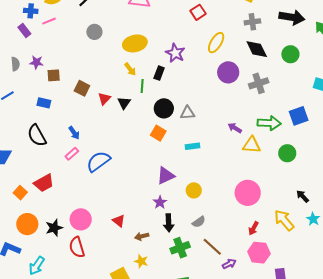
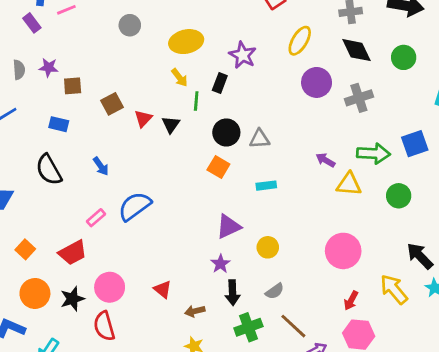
brown square: (82, 88) -> (112, 104), turned 35
pink rectangle: (72, 154) -> (96, 218), moved
red trapezoid: (44, 183) -> (73, 253), moved
black arrow: (303, 196) -> (420, 256), size x1.5

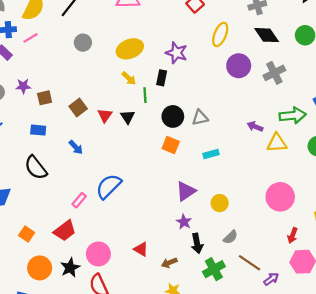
blue arrow: (101, 166) -> (76, 147), moved

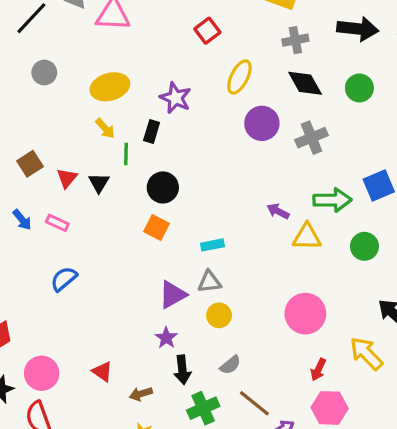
gray triangle: (200, 118) -> (209, 282), moved
blue semicircle: (109, 186) -> (64, 279), size x0.7
pink rectangle: (79, 200) -> (57, 223), moved, turned 70

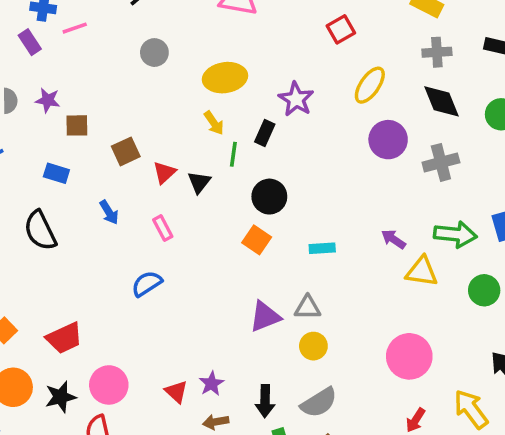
pink rectangle: (57, 223) -> (163, 228), moved, turned 30
cyan rectangle: (213, 245) -> (322, 248), moved
purple star: (166, 338) -> (212, 384), moved
gray semicircle: (230, 365) -> (319, 403), size x1.5

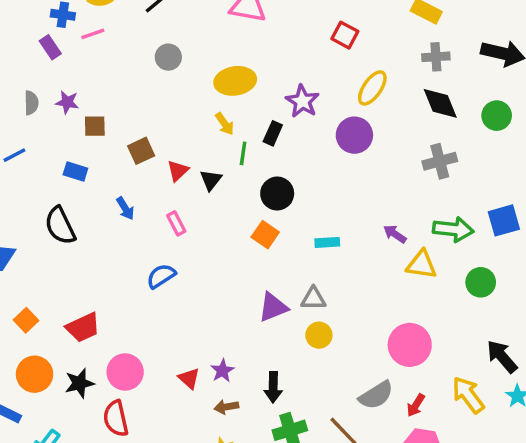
red square: (341, 29) -> (345, 35), turned -32
purple circle: (388, 140) -> (354, 135), moved
gray semicircle: (319, 403) -> (376, 395), moved

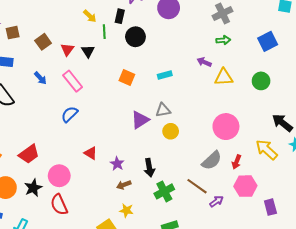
black circle: (277, 194) -> (135, 37), moved
pink rectangle: (176, 223) -> (73, 81), size x1.5
green arrow: (453, 229) -> (223, 40), moved, size x0.6
red triangle: (189, 378) -> (91, 153), moved

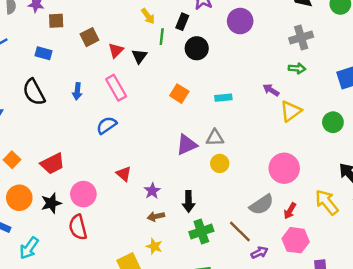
yellow triangle: (224, 77) -> (291, 111), turned -42
blue arrow: (40, 78) -> (77, 91), moved, turned 40

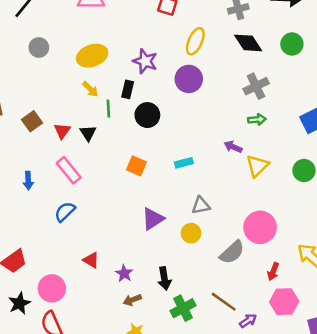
gray triangle: (215, 138) -> (201, 205), moved
gray semicircle: (262, 205) -> (232, 252), moved

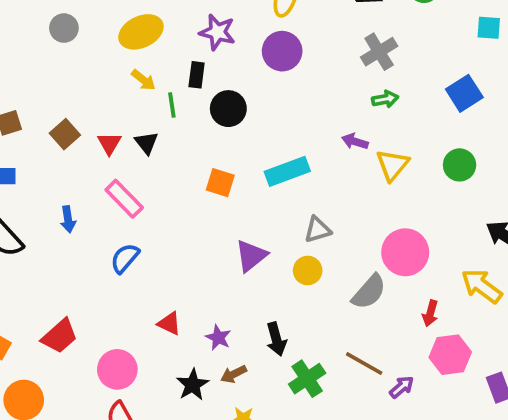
cyan rectangle: (184, 163) -> (287, 171), size x1.6
black star: (19, 303) -> (193, 385), moved

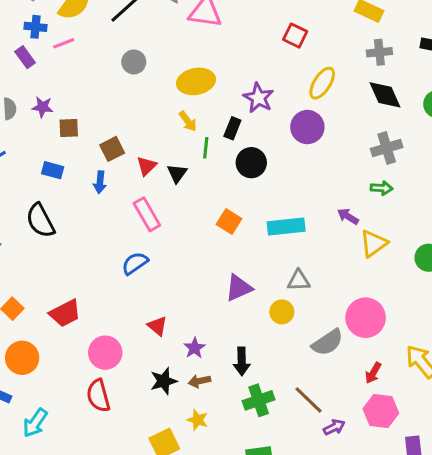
blue arrow: (68, 219) -> (100, 182), moved

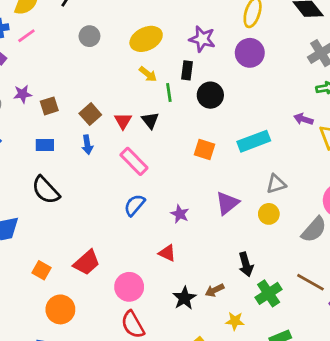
purple star: (195, 348) -> (180, 214), moved
yellow star: (198, 420) -> (235, 321), moved

